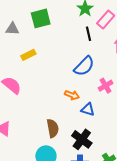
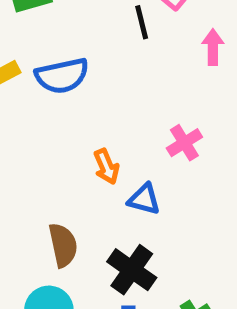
blue semicircle: (84, 66) -> (62, 76), moved, turned 35
orange arrow: (72, 95) -> (106, 167), turned 48

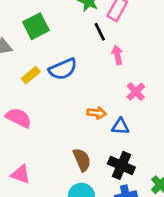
pink arrow: (213, 47) -> (117, 55), moved
orange arrow: (106, 167) -> (97, 113), turned -48

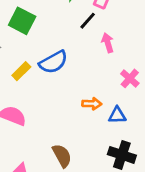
green square: (36, 26) -> (22, 21), turned -30
black line: (100, 32) -> (88, 21), turned 72
brown semicircle: (82, 160) -> (62, 156), moved

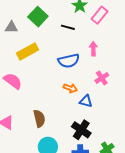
black line: (88, 21) -> (68, 27), moved, turned 48
blue semicircle: (53, 62) -> (69, 61), moved
yellow rectangle: (21, 71) -> (28, 52), size x1.5

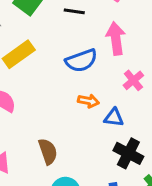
pink arrow: (93, 49) -> (116, 38), size x1.5
black cross: (81, 130) -> (128, 153), moved

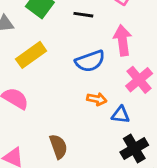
pink cross: (133, 80) -> (139, 80), size x1.4
black cross: (128, 153) -> (134, 149), turned 32

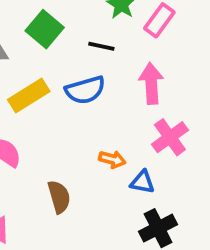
blue semicircle: (90, 61) -> (85, 90), moved
brown semicircle: (58, 147) -> (59, 197), moved

